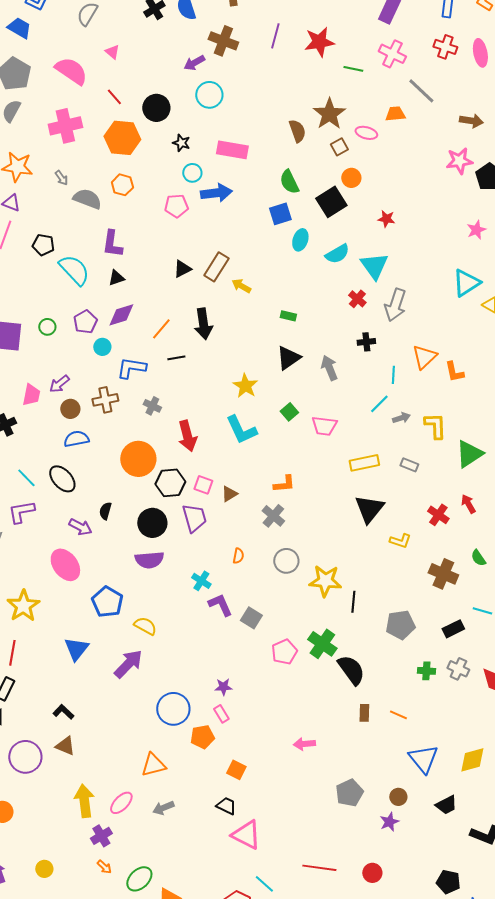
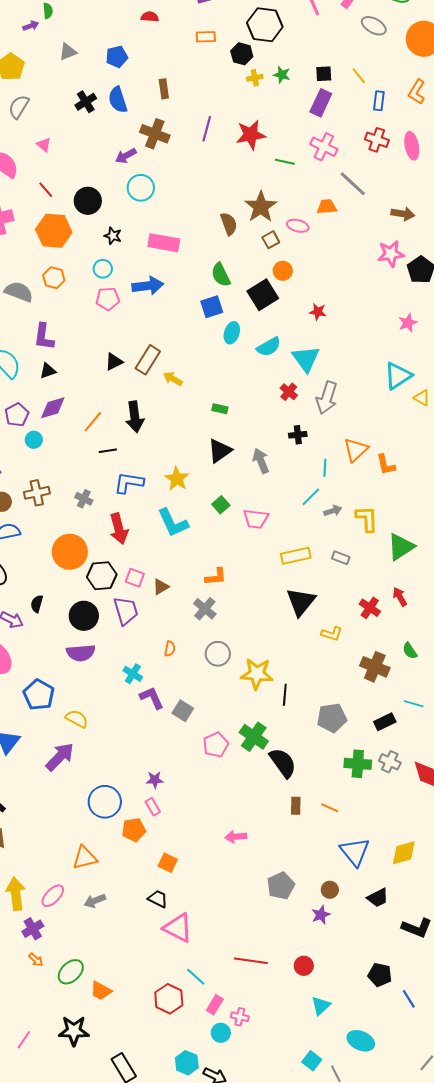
cyan circle: (192, 173) -> (103, 269), moved
blue L-shape: (131, 368) -> (129, 483), moved
green cross: (426, 671) -> (358, 764), size x1.5

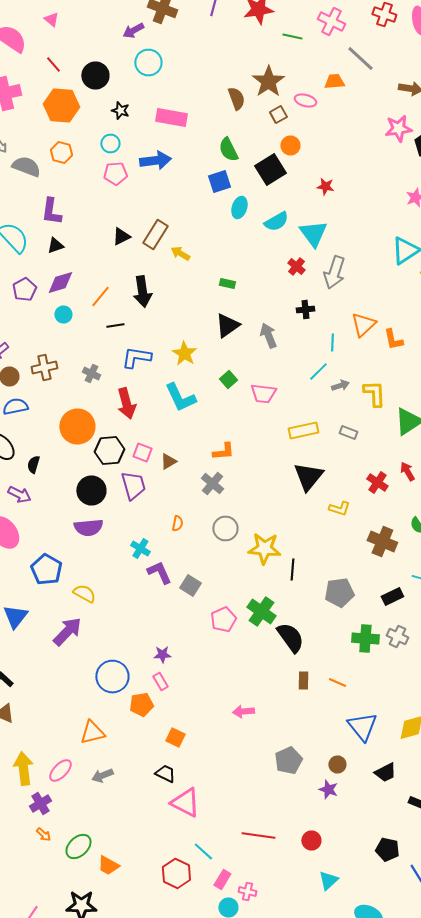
cyan circle: (34, 440) -> (63, 314), moved
black semicircle: (37, 604) -> (33, 464), moved
purple star: (321, 915) -> (328, 790), turned -30

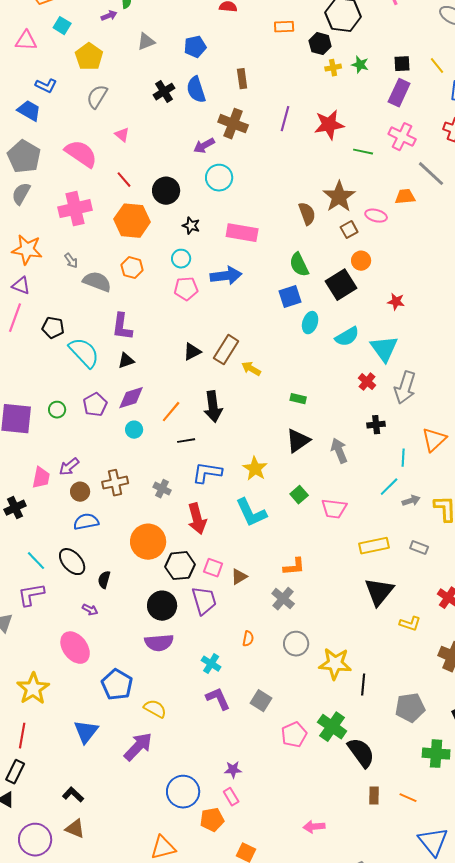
purple arrow: (19, 494) -> (90, 610), size x0.7
purple L-shape: (159, 572) -> (218, 699), moved

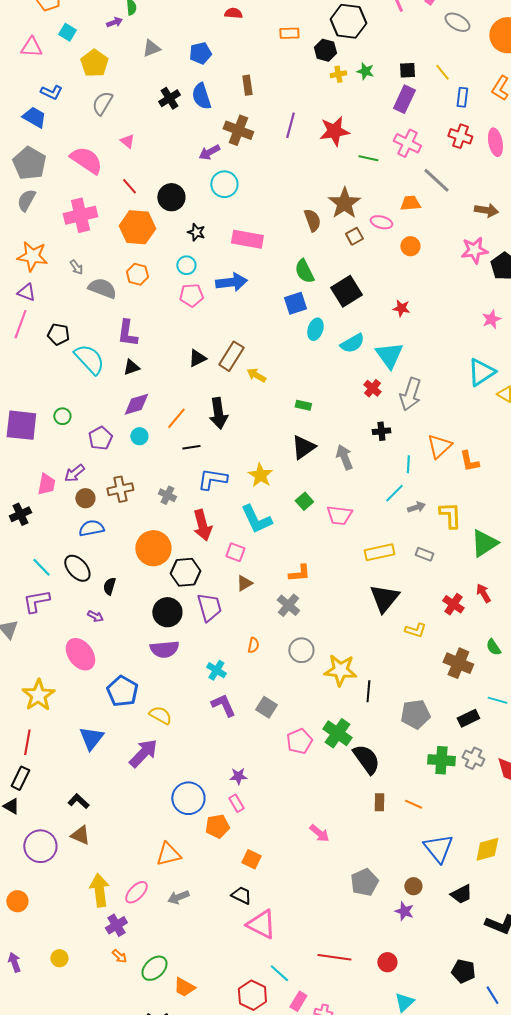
orange circle: (361, 261) -> (410, 246), moved
purple pentagon: (95, 405) -> (100, 438), moved
pink square: (213, 568) -> (235, 552), moved
pink arrow: (314, 827) -> (319, 833), turned -135

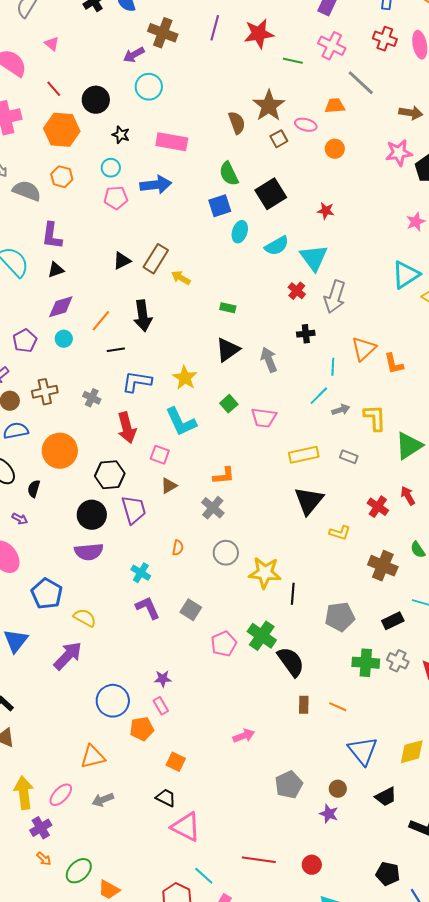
orange circle: (153, 548) -> (60, 451), moved
pink arrow: (319, 833) -> (244, 736), turned -60

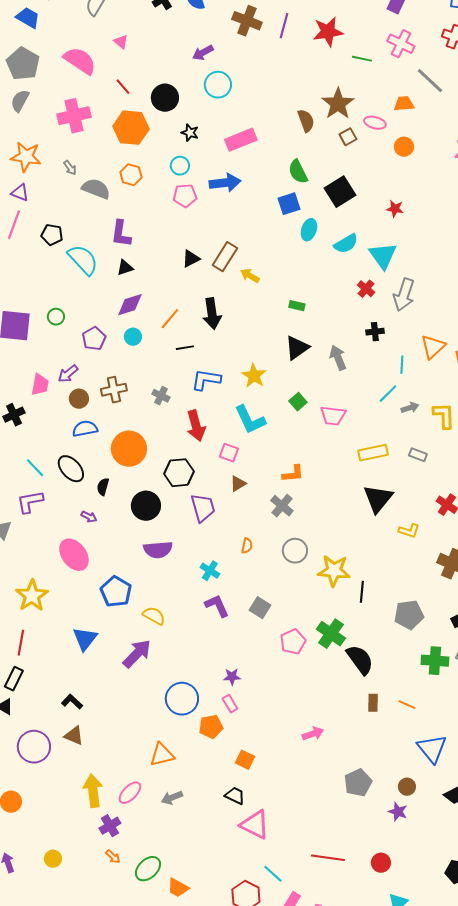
brown cross: (163, 33) -> (247, 21), moved
pink rectangle: (172, 142) -> (241, 140), turned -32
black circle: (92, 515) -> (146, 506), moved

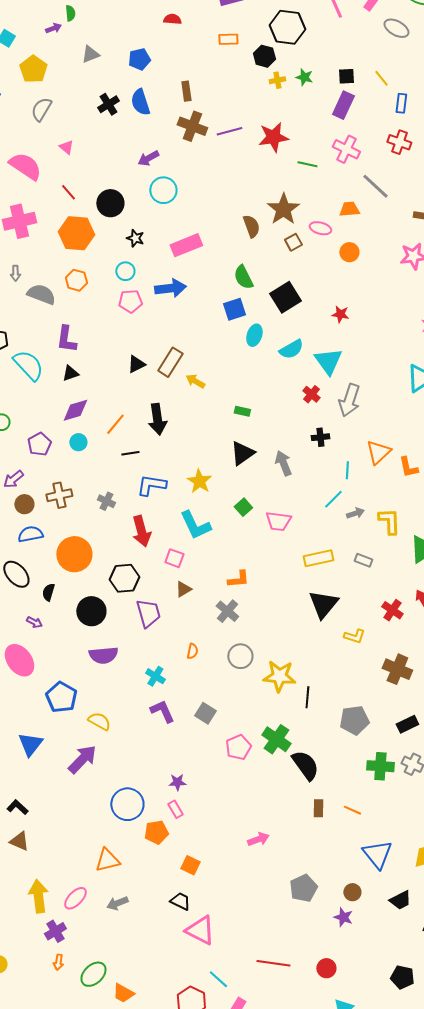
purple line: (284, 26) -> (229, 131), turned 60
gray arrow: (70, 168) -> (15, 273), turned 35
orange arrow: (113, 857) -> (58, 962), turned 56

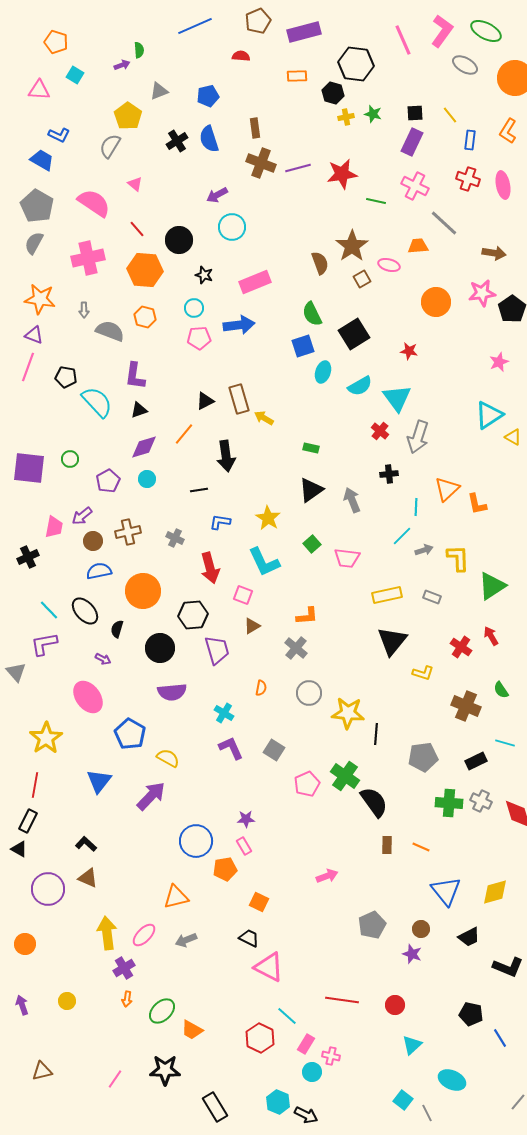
yellow pentagon: (33, 69) -> (128, 116), moved
orange circle: (349, 252) -> (436, 302), moved, size x1.5
brown rectangle: (170, 362) -> (239, 399), turned -48
orange line: (115, 424) -> (184, 434), moved
blue L-shape: (151, 485) -> (220, 522), size x0.7

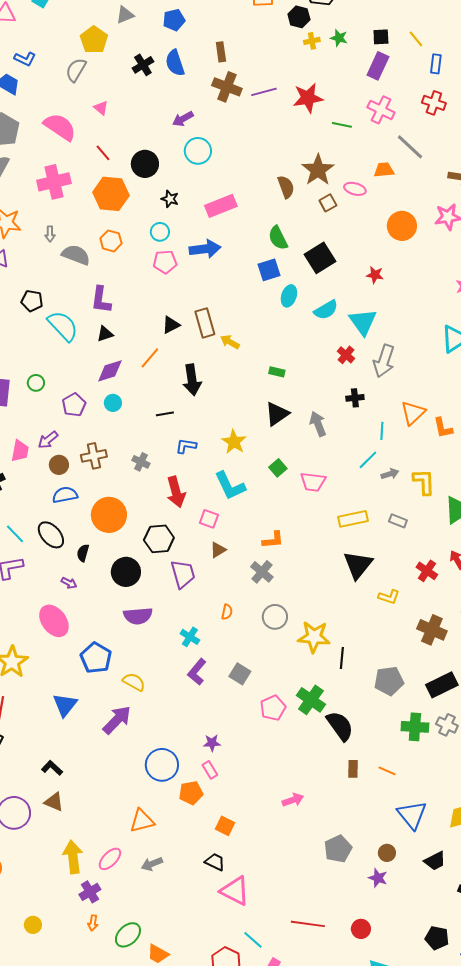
purple L-shape: (231, 748) -> (197, 672), turned -116
black rectangle: (476, 761) -> (442, 685), size x1.4

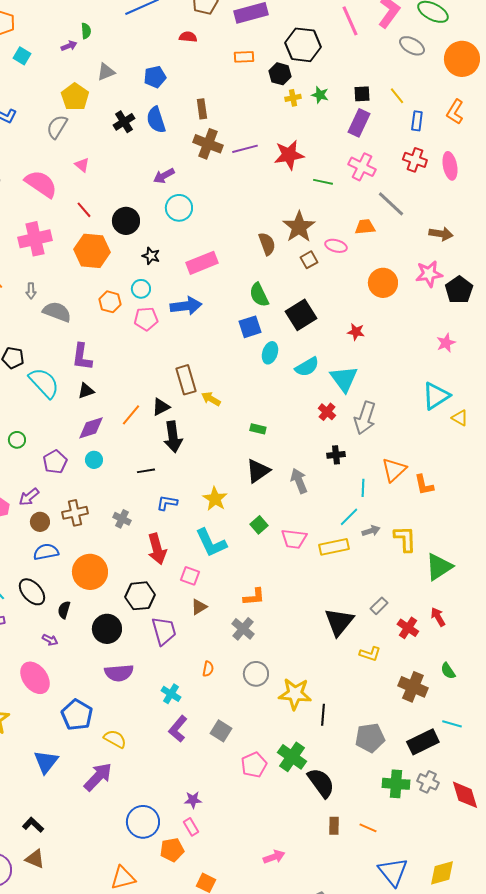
orange hexagon: (111, 241) -> (110, 302), moved
black triangle: (171, 325) -> (161, 407), moved
yellow rectangle: (353, 519) -> (334, 547), moved
gray rectangle: (398, 521) -> (379, 606), moved, turned -66

